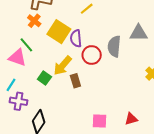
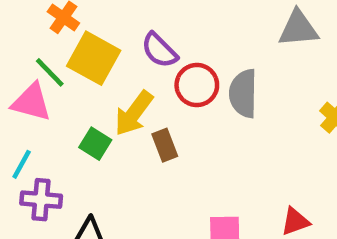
yellow square: (59, 32) -> (94, 58), moved
purple semicircle: (76, 38) -> (159, 50), turned -36
gray semicircle: (114, 46) -> (243, 93), moved

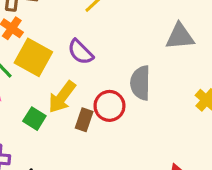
red circle: (197, 85) -> (109, 106), moved
brown rectangle: (165, 145) -> (84, 120), turned 40

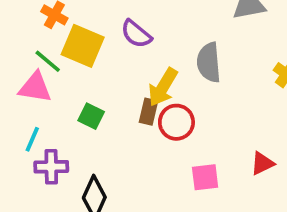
yellow arrow: (62, 97) -> (163, 87), moved
red circle: (109, 106) -> (176, 122), moved

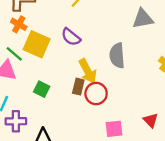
yellow arrow: (163, 87) -> (88, 71), turned -60
red triangle: (262, 163) -> (151, 120), turned -49

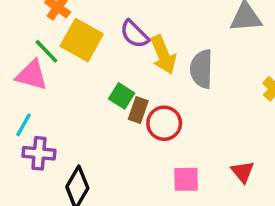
yellow arrow: (88, 71) -> (163, 55), moved
green square: (42, 89) -> (122, 96), moved

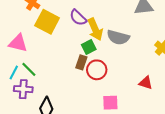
green line: (46, 51) -> (29, 69), moved
gray semicircle: (202, 69) -> (118, 37), turned -75
green square: (122, 96) -> (89, 47), moved, turned 32
red triangle: (243, 172) -> (146, 83), moved, turned -32

